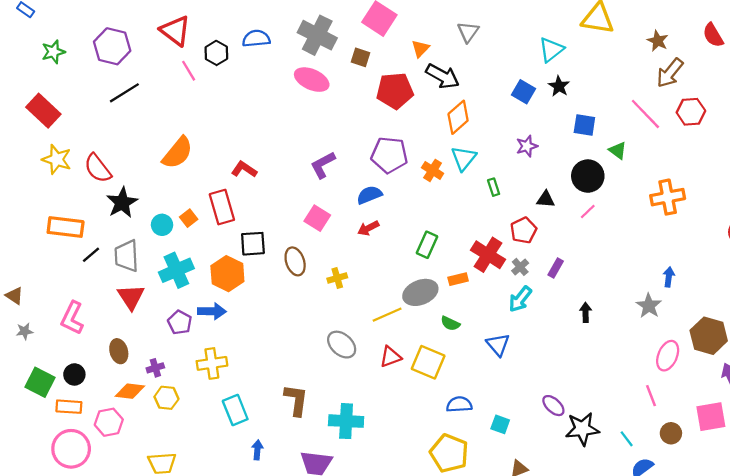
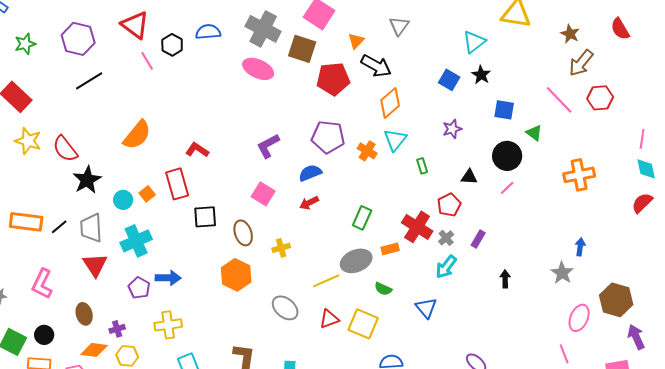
brown square: (360, 57) -> (302, 49), size x1.6
orange rectangle: (66, 227) -> (26, 222), moved
orange hexagon: (227, 274) -> (236, 275), moved

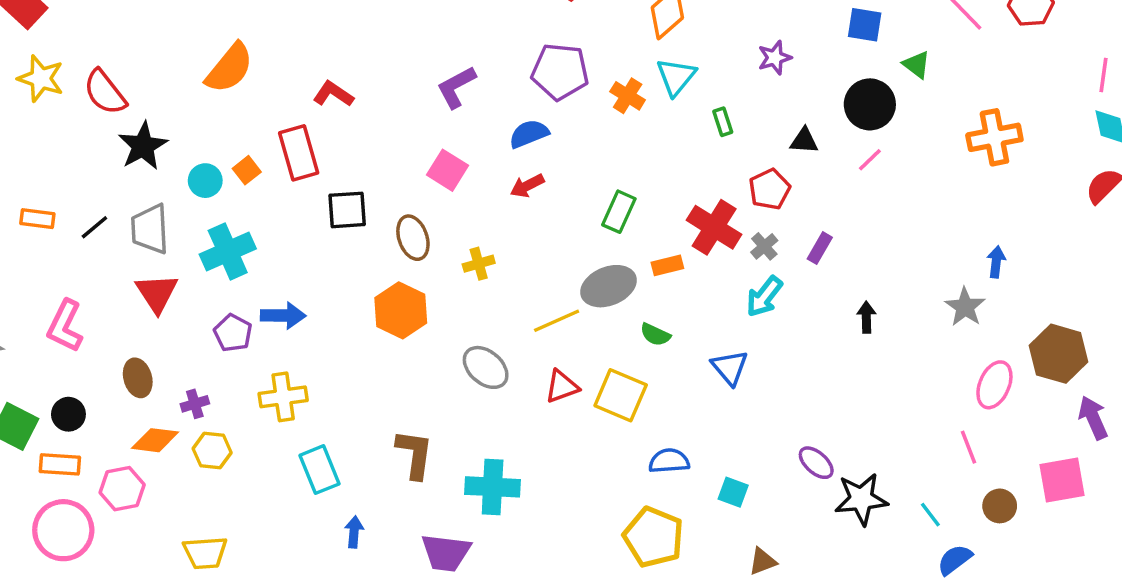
orange rectangle: (26, 222) -> (37, 219), size x0.6

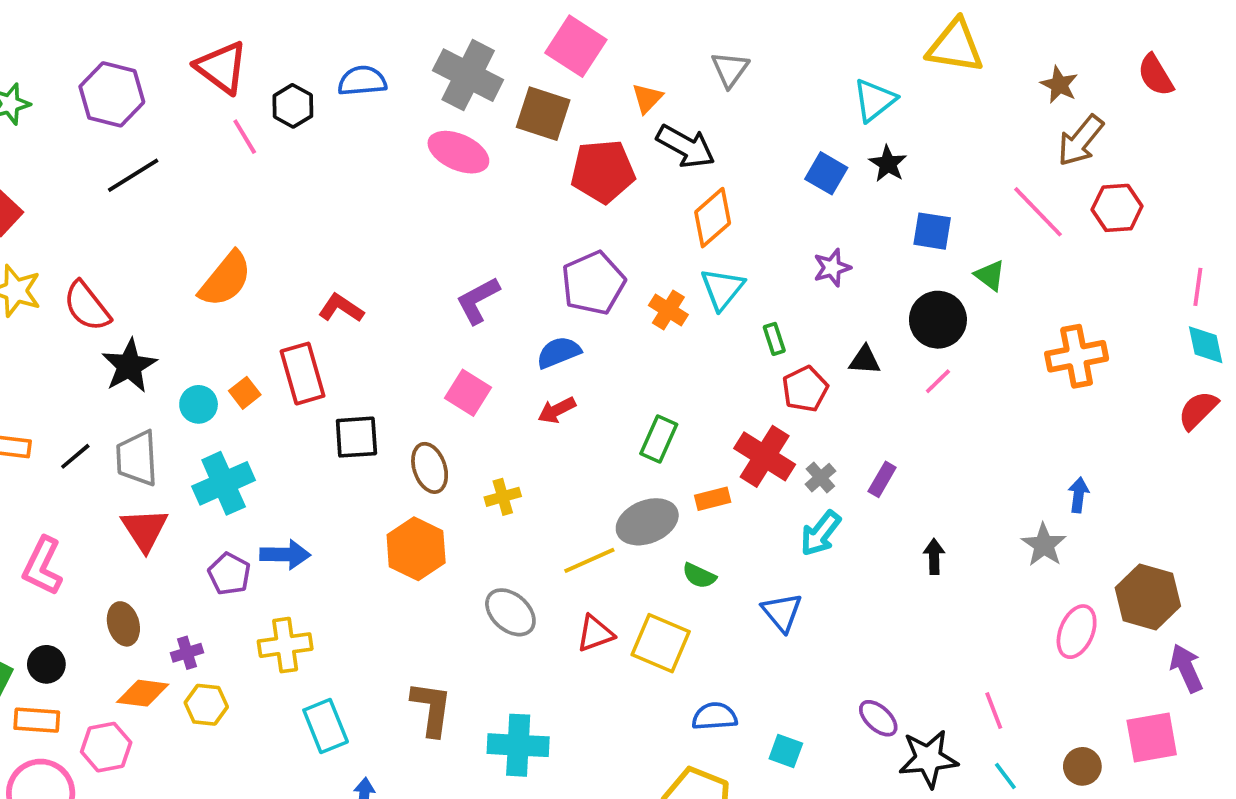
purple pentagon: (560, 72) -> (593, 283), turned -30
red pentagon: (769, 189) -> (805, 389), moved
pink line: (968, 447) -> (994, 711), moved

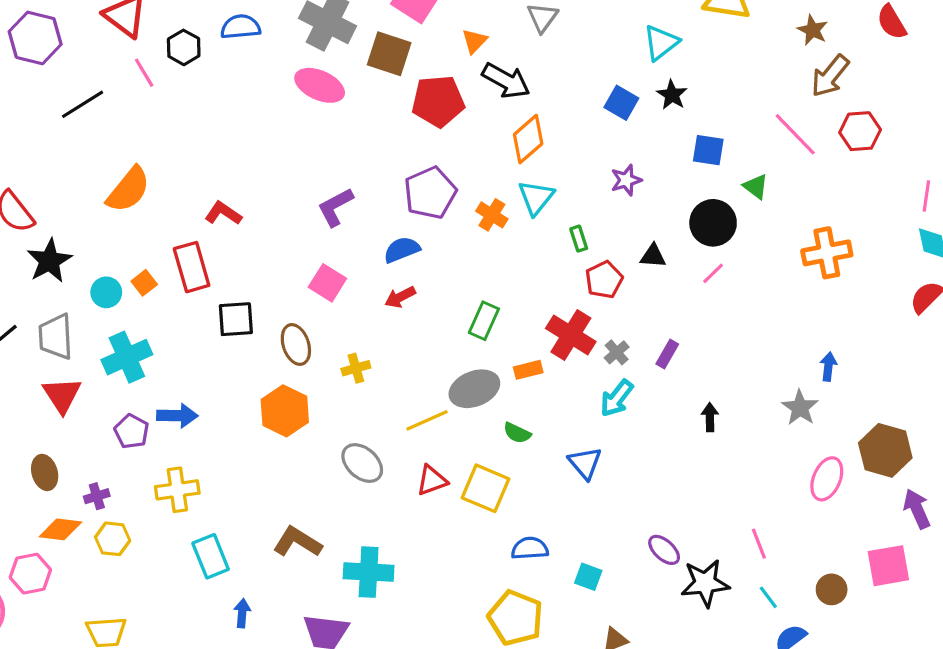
black line: (133, 175) -> (83, 104), moved
brown L-shape: (432, 709) -> (297, 542), turned -66

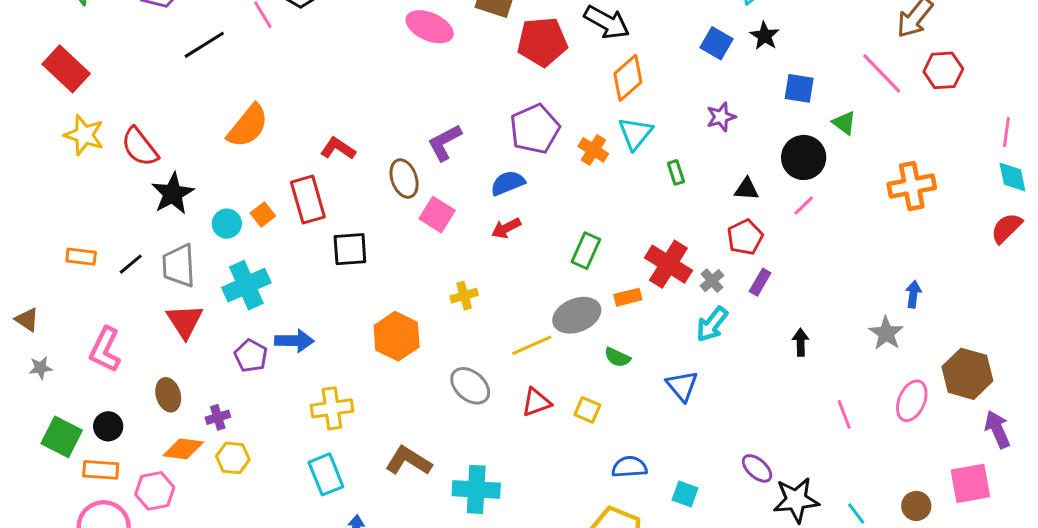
red pentagon: (604, 280) -> (745, 237), moved
brown ellipse: (296, 344) -> (404, 179), moved
yellow square: (486, 488) -> (587, 410), size x0.6
yellow cross: (177, 490) -> (332, 408), moved
pink line: (759, 544) -> (844, 414), moved

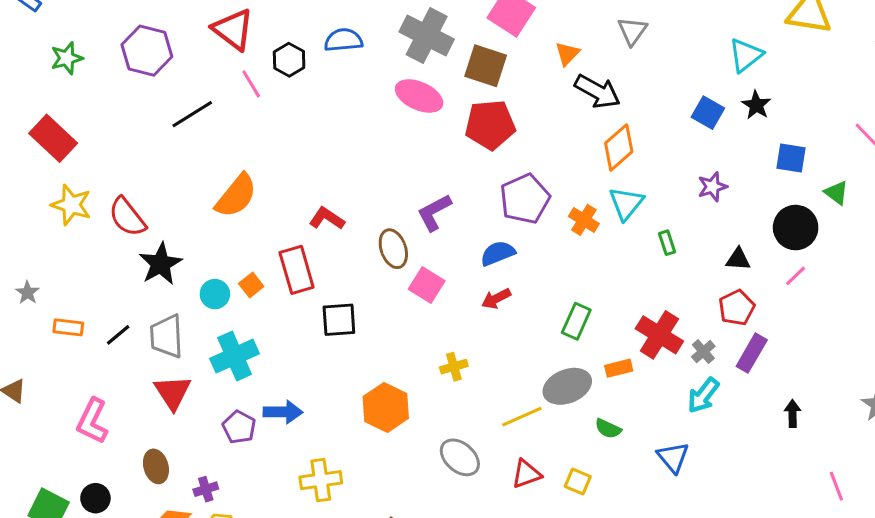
red pentagon: (542, 42) -> (490, 125), moved
purple rectangle: (760, 282) -> (752, 353), size x1.4
gray star: (41, 368) -> (27, 293), moved, turned -30

